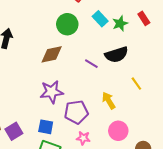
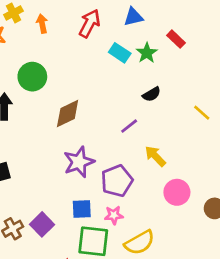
green circle: (67, 24) -> (32, 77), moved
black semicircle: (116, 55) -> (152, 94), size x0.6
purple line: (91, 64) -> (129, 126), moved, turned -56
yellow line: (136, 84) -> (202, 113), moved
pink star: (83, 138) -> (114, 215), moved

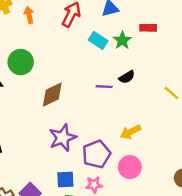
red rectangle: (176, 39) -> (148, 28), turned -42
purple line: (129, 126) -> (104, 87), moved, turned 42
yellow arrow: (155, 156) -> (130, 132), turned -72
pink circle: (177, 192) -> (130, 167), moved

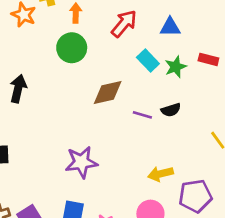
green circle: (21, 62) -> (72, 48), moved
brown diamond: (52, 95) -> (108, 93), moved
purple pentagon: (96, 154) -> (195, 196), moved

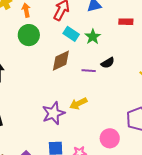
cyan rectangle: (148, 61) -> (71, 34), moved
green star: (176, 67) -> (93, 37), moved
yellow arrow: (160, 174) -> (78, 104), moved

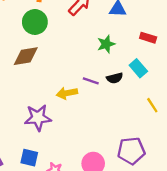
cyan rectangle: (71, 34) -> (138, 68), moved
brown diamond: (61, 61) -> (26, 56), moved
yellow arrow: (78, 104) -> (67, 93), moved

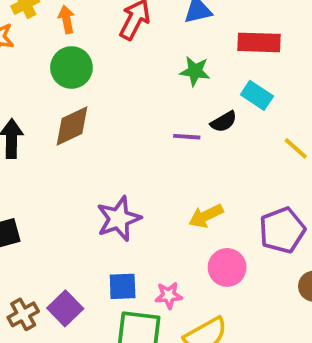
red rectangle: (148, 38) -> (259, 42), size x1.5
green star: (106, 44) -> (195, 71), turned -30
yellow arrow: (67, 93) -> (206, 216), moved

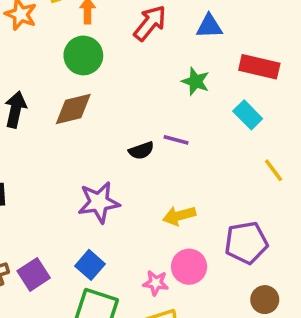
black semicircle: (224, 122) -> (141, 151), moved
blue square: (123, 286) -> (90, 265), turned 32
pink star: (169, 295) -> (156, 283), moved

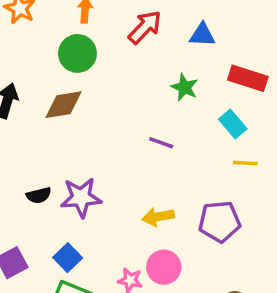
black semicircle: (141, 151) -> (39, 195), moved
yellow line: (274, 170) -> (245, 163), moved, turned -55
purple pentagon: (246, 243) -> (220, 222), moved

